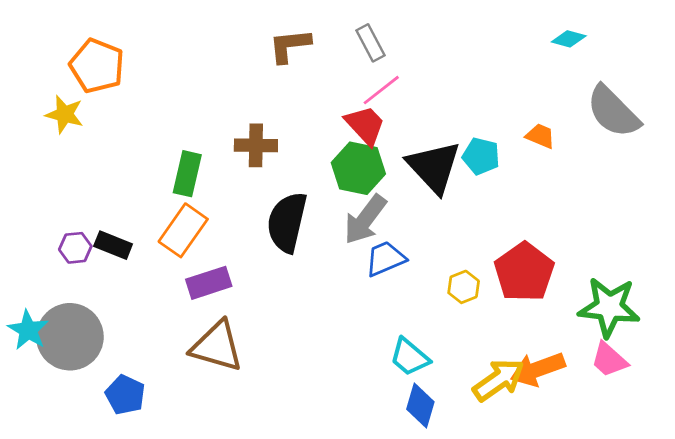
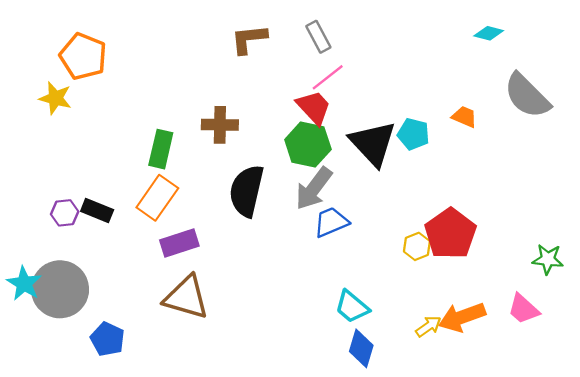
yellow hexagon: (464, 287) -> (417, 246), moved
green star: (609, 307) -> (548, 259), moved, size x0.6
yellow arrow: (499, 380) -> (428, 326), size x0.6

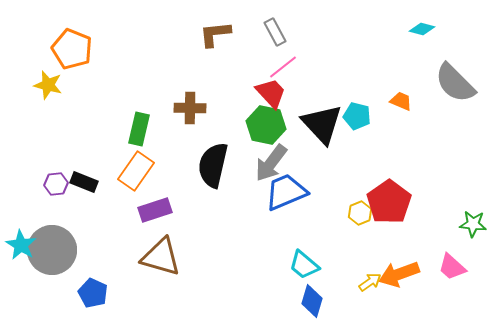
blue trapezoid: (331, 222) -> (286, 192), size x1.4

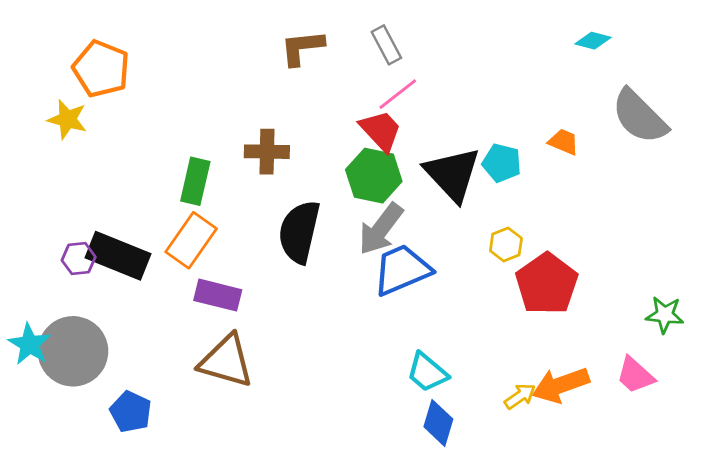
black rectangle: (84, 182) -> (118, 256), size x1.6
purple rectangle: (155, 210) -> (218, 295), turned 32
yellow hexagon: (360, 213) -> (506, 244), moved

